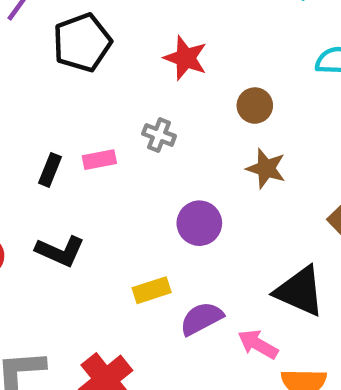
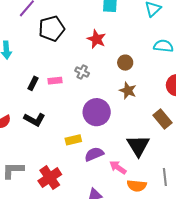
purple circle: (199, 223) -> (97, 112), size x1.4
black triangle: (300, 291) -> (138, 146), turned 30

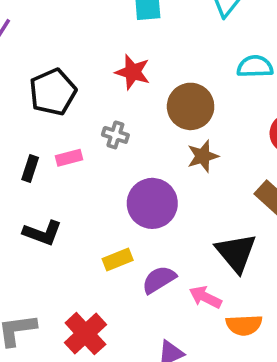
black pentagon: (52, 29) -> (53, 92), moved
brown circle: (125, 63) -> (191, 106), size x1.6
brown star: (128, 91) -> (203, 156), turned -30

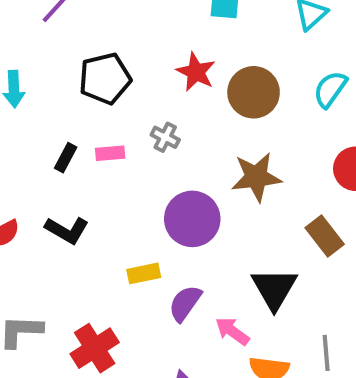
cyan semicircle: (255, 67) -> (330, 89), turned -63
brown circle: (191, 106) -> (254, 92), moved
brown star: (203, 156) -> (256, 177), size x1.4
purple semicircle: (159, 280) -> (185, 303), turned -33

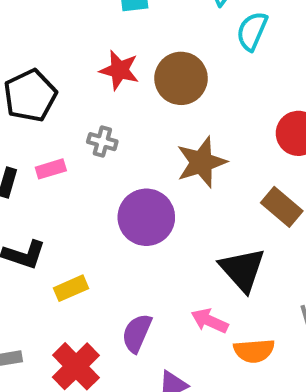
cyan semicircle: (330, 89) -> (252, 31), moved
yellow rectangle: (144, 273) -> (71, 288), moved
purple semicircle: (185, 303) -> (137, 333), moved

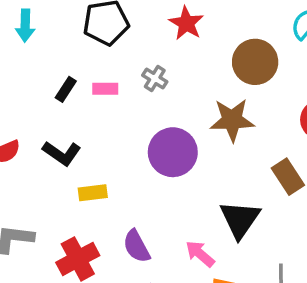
brown circle: (181, 78) -> (255, 62), moved
purple semicircle: (137, 333) -> (137, 246), turned -68

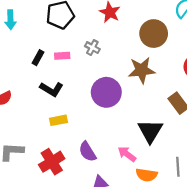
black L-shape: (62, 153) -> (52, 89), moved

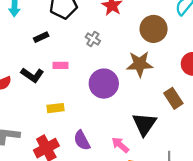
pink rectangle: (62, 56) -> (61, 65), moved
black rectangle: (38, 58) -> (41, 37), moved, turned 32
black L-shape: (52, 89) -> (32, 75), moved

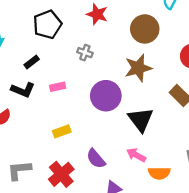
black L-shape: (32, 75) -> (23, 90), moved
black triangle: (144, 124) -> (141, 120), moved

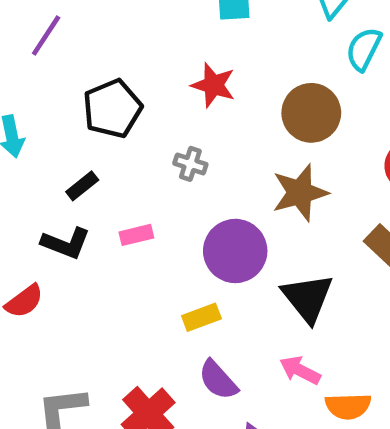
yellow rectangle: (62, 131) -> (201, 317), moved

